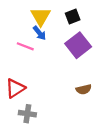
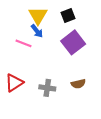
gray cross: (27, 114) -> (47, 88), moved

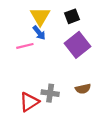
pink line: (23, 43) -> (25, 46), turned -35
red triangle: (14, 83) -> (29, 102), moved

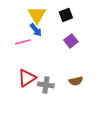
purple square: (78, 45) -> (71, 41), size x0.6
red triangle: (29, 102) -> (27, 78), moved

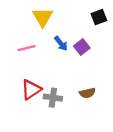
black square: (66, 15) -> (99, 17), moved
blue arrow: (36, 30) -> (61, 44), moved

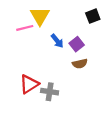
pink line: (26, 48) -> (25, 28), moved
brown semicircle: (87, 93) -> (80, 64), moved

